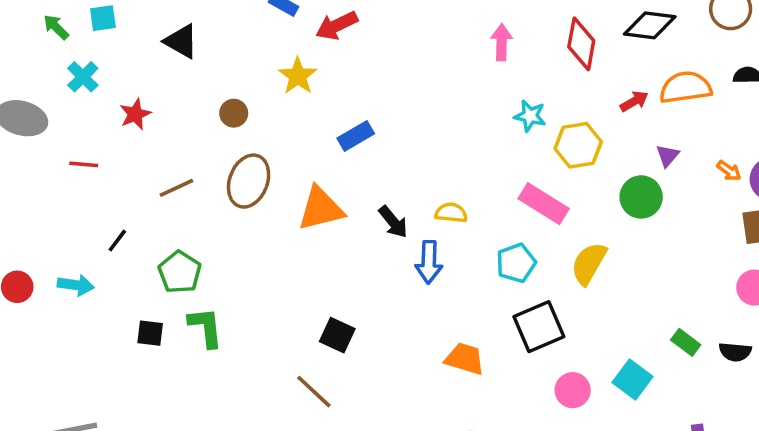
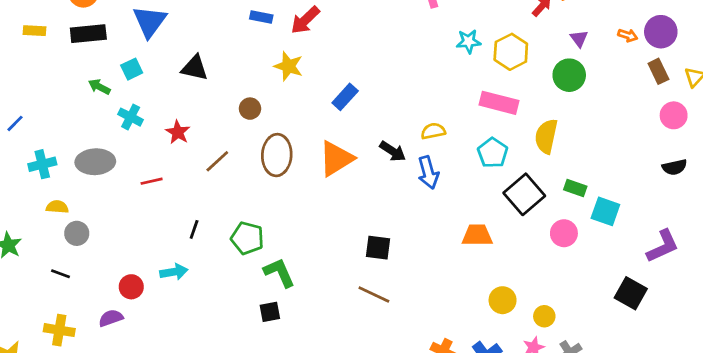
brown line: (176, 188) -> (217, 161), moved
black square: (150, 333) -> (270, 312), moved
green rectangle: (686, 342) -> (575, 188), moved

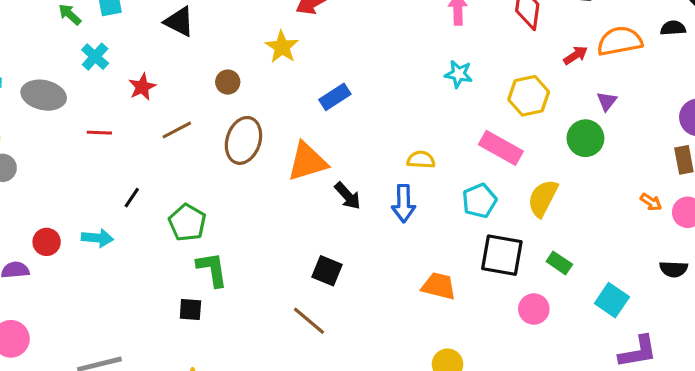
orange arrow: (628, 35) -> (651, 202), moved
cyan star: (469, 41) -> (459, 74), moved
black arrow: (393, 151) -> (348, 196), moved
black square: (524, 194) -> (502, 255), turned 36
cyan square: (605, 211) -> (612, 300), moved

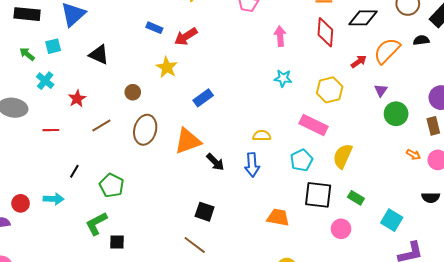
orange semicircle: (620, 41) -> (387, 51), turned -32
green circle: (585, 138) -> (396, 114), moved
green L-shape: (212, 269) -> (96, 224), moved, turned -105

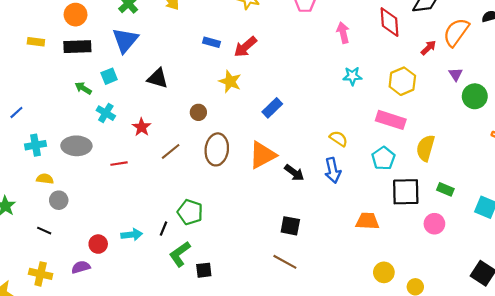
yellow semicircle: (262, 136) -> (339, 139), turned 42
black line: (74, 171) -> (164, 229), moved

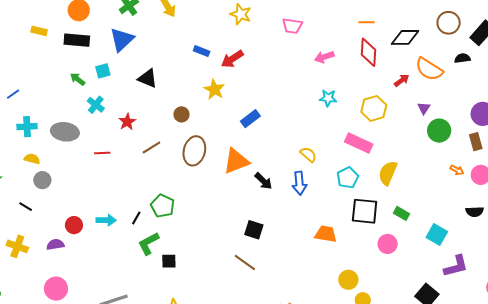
orange semicircle: (456, 32) -> (429, 69), turned -100
pink arrow: (343, 33) -> (324, 57), turned -102
yellow circle: (384, 272) -> (348, 280), moved

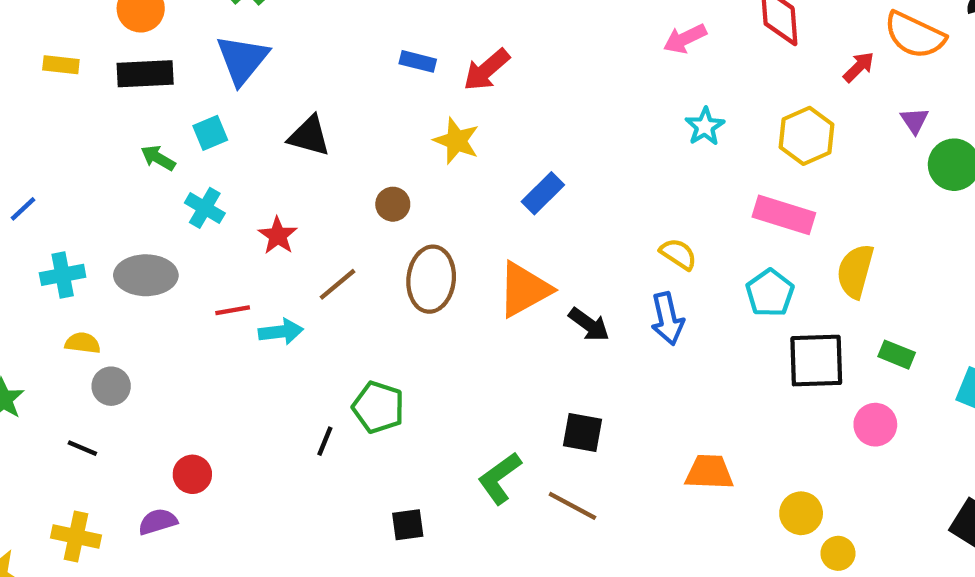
cyan star: (328, 98) -> (705, 126), turned -30
cyan arrow: (106, 220) -> (281, 332), moved
orange trapezoid: (326, 234) -> (709, 472), moved
green L-shape: (148, 243) -> (500, 478), moved

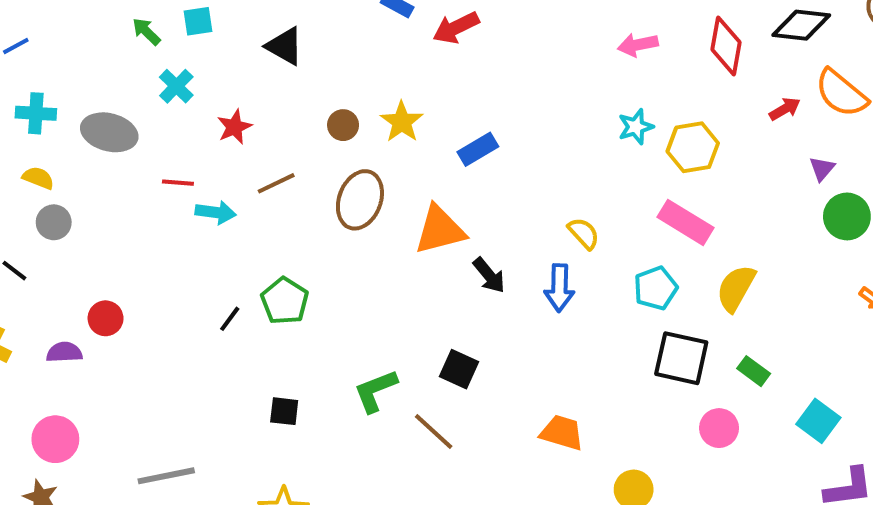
yellow hexagon: (807, 136) -> (693, 147), moved
yellow star: (456, 141) -> (402, 122), moved

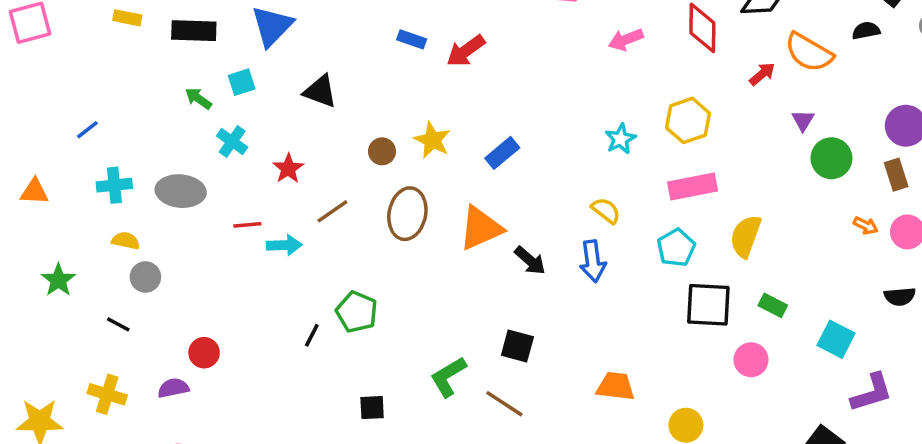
cyan star: (636, 127) -> (620, 139), moved
pink rectangle: (686, 222) -> (693, 187), turned -33

